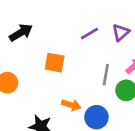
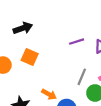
orange square: (55, 63) -> (30, 57), moved

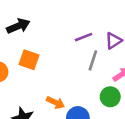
gray line: (82, 77) -> (93, 60), moved

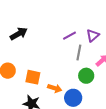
orange square: (29, 60) -> (33, 77), moved
green circle: (110, 97) -> (86, 76), moved

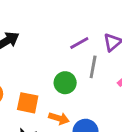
green circle: (86, 76) -> (65, 83), moved

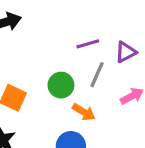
orange arrow: (59, 118) -> (84, 112), moved

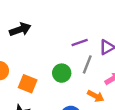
orange arrow: (84, 112) -> (96, 96), moved

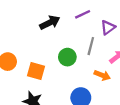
black arrow: (20, 29) -> (50, 23), moved
purple line: (80, 43) -> (83, 14), moved

